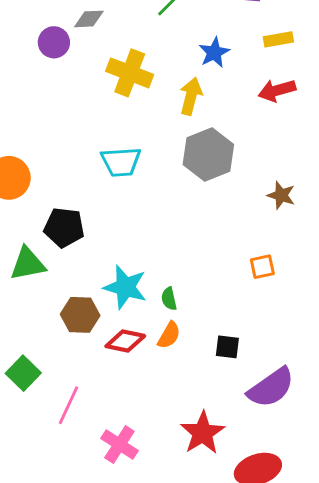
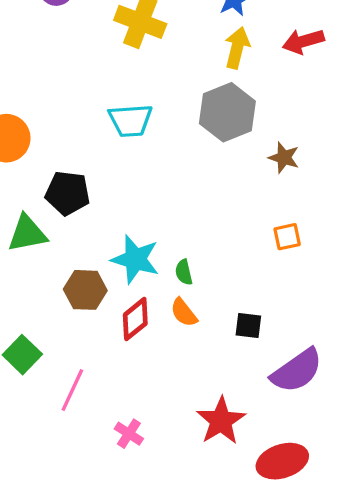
yellow arrow: (191, 96) -> (237, 48), moved
brown star: (281, 195) -> (284, 158), moved
orange semicircle: (169, 335) -> (184, 313), turned 112
red diamond: (125, 341) -> (135, 319), turned -51
pink cross: (119, 445) -> (129, 434), size x0.7

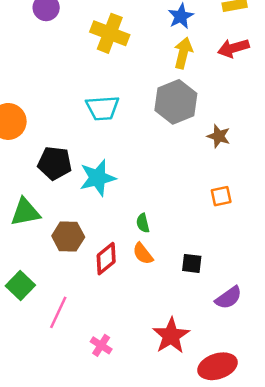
green triangle: (27, 233) -> (25, 212), moved
cyan star: (135, 259) -> (98, 178), moved, turned -30
purple semicircle: (297, 371) -> (228, 298), size x0.7

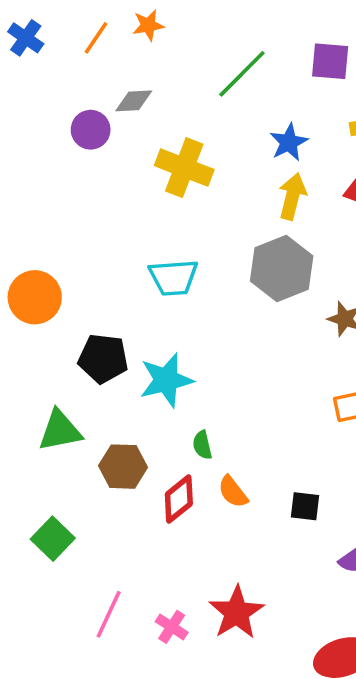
green semicircle: (143, 223) -> (202, 445), moved
pink line: (58, 312) -> (109, 614), moved
red star: (171, 336) -> (236, 613), moved

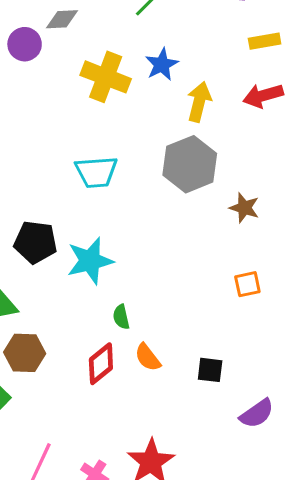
blue star: (289, 142) -> (162, 64), moved
brown hexagon: (123, 467) -> (25, 353), moved

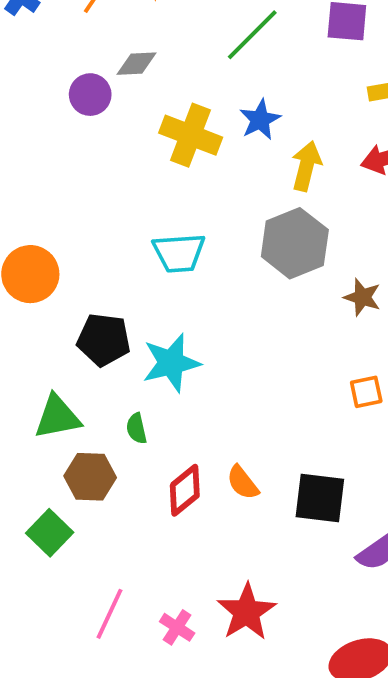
green semicircle: (121, 317) -> (136, 429), moved
black square: (210, 370) -> (320, 498), size x1.6

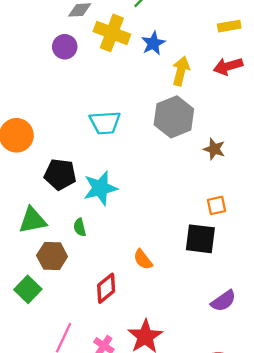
purple circle: (90, 95) -> (65, 47), moved
yellow cross: (191, 135) -> (112, 33), moved
red diamond: (185, 490) -> (106, 288), moved
black square: (320, 498) -> (200, 239), moved

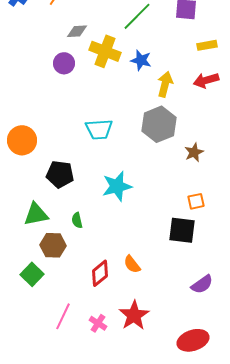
blue star: (153, 43) -> (141, 60), turned -30
brown star: (214, 149) -> (194, 152), turned 30
cyan star: (100, 188) -> (117, 186), moved
orange semicircle: (143, 259) -> (132, 264), moved

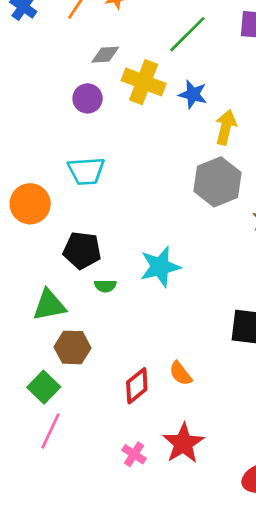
cyan trapezoid: (99, 129) -> (86, 171), moved
green semicircle: (77, 220) -> (105, 286), moved, turned -77
pink line: (63, 316) -> (51, 431), moved

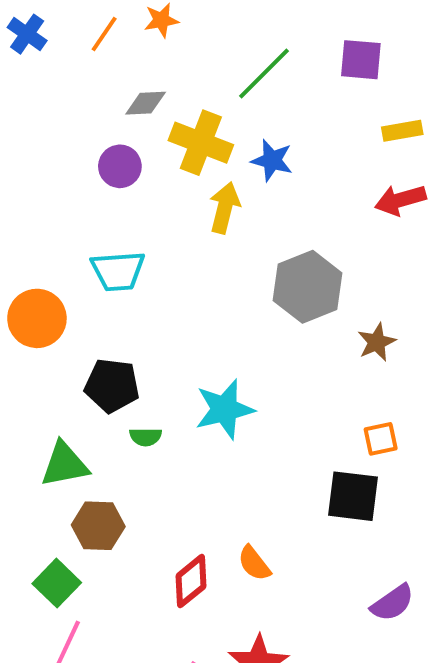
yellow arrow: (226, 127) -> (225, 208), moved

